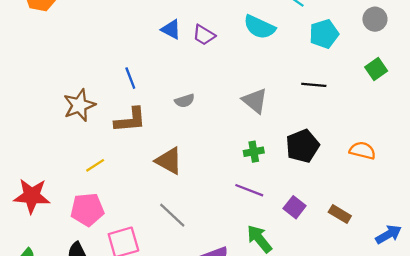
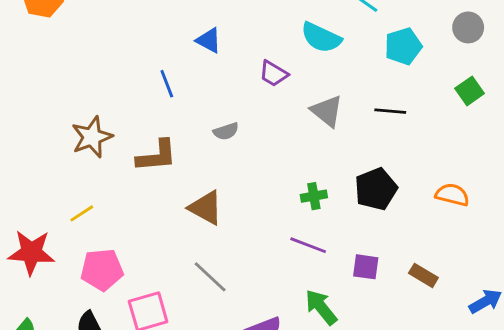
purple trapezoid: (204, 35) -> (274, 74), moved
blue line: (130, 78) -> (167, 84), moved
gray triangle: (255, 101) -> (327, 111), moved
yellow line: (95, 165) -> (82, 213), moved
purple square: (295, 207) -> (366, 267), turned -30

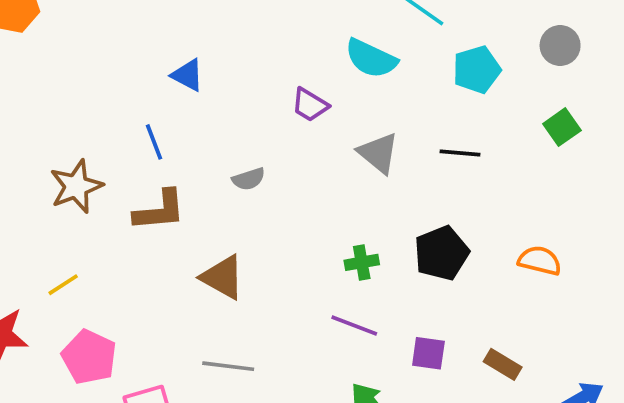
blue triangle: (209, 40) -> (187, 75), moved
blue line: (167, 84) -> (154, 142), moved
pink pentagon: (102, 270) -> (89, 357), turned 30
gray line: (210, 277) -> (228, 366), turned -36

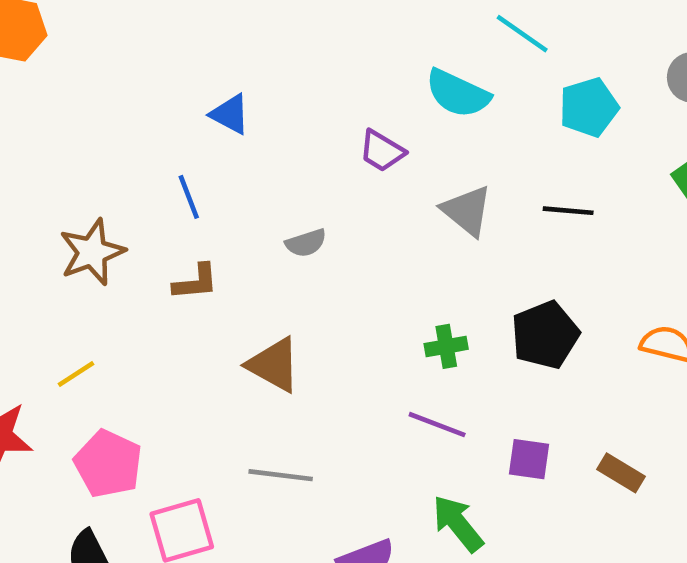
brown L-shape: (160, 211) -> (196, 282), size x0.7

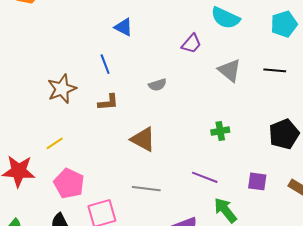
purple trapezoid: (382, 151) -> (191, 44), turned -80
black pentagon: (545, 335) -> (284, 134), moved
purple line: (437, 425) -> (205, 177), moved

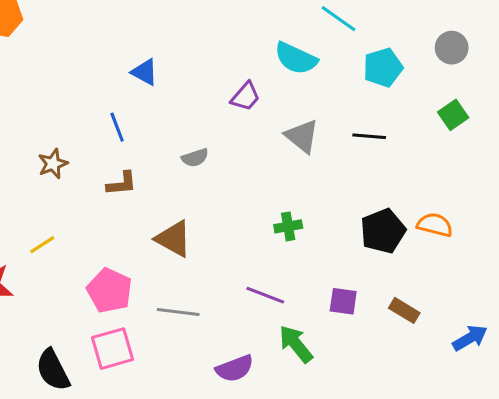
brown star: (62, 89) -> (53, 164), size x0.7
pink pentagon: (69, 184) -> (109, 291), moved

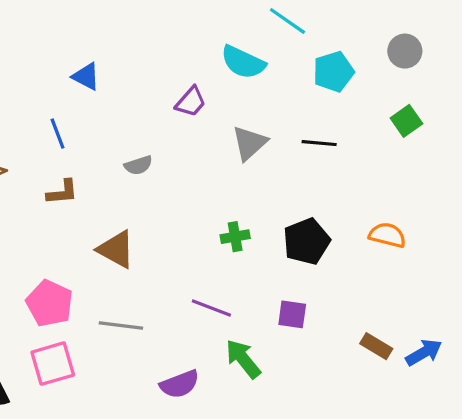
gray triangle: (302, 136) -> (249, 143), turned 39
black pentagon: (383, 231) -> (307, 241), moved
brown rectangle: (404, 310) -> (376, 346), moved

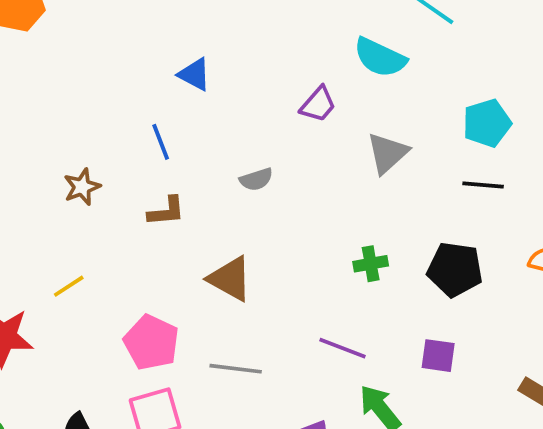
cyan pentagon: (333, 72) -> (487, 123), moved
black line: (319, 143) -> (483, 185), moved
black pentagon: (307, 241) -> (455, 269), turned 30

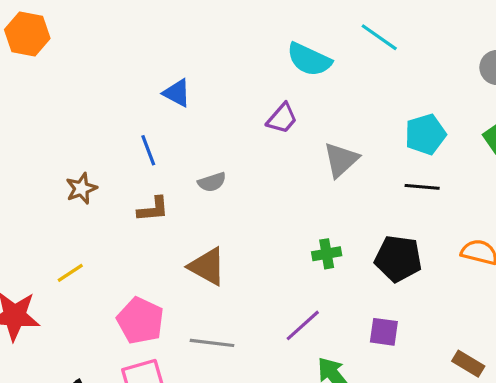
cyan semicircle: (380, 58) -> (309, 59), moved
gray semicircle: (256, 179) -> (212, 182), moved
purple line: (343, 348) -> (303, 325), turned -63

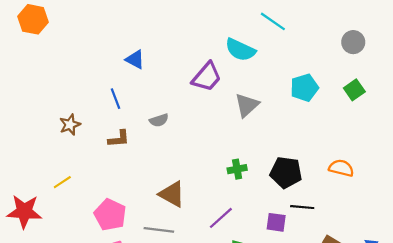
cyan semicircle: (309, 59) -> (240, 50), moved
purple trapezoid: (282, 118) -> (207, 77), size x1.4
black line: (422, 187) -> (302, 207), moved
brown triangle: (207, 267) -> (172, 194), moved

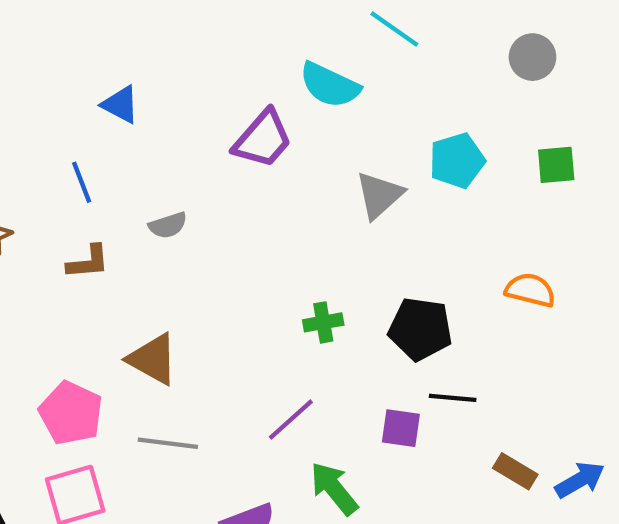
gray circle: (353, 42) -> (532, 57), moved
green square: (354, 90) -> (556, 165), turned 30
gray triangle: (247, 105) -> (379, 195), moved
orange semicircle: (341, 168) -> (530, 290), moved
brown triangle: (172, 194) -> (153, 359), moved

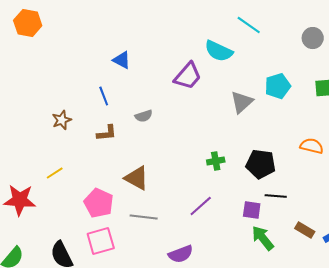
green arrow: (334, 489) -> (263, 238), moved

